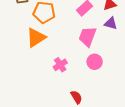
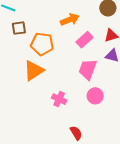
pink cross: (60, 65) -> (59, 99), turned -32

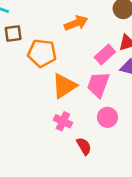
pink rectangle: (85, 40) -> (105, 54), moved
orange triangle: (34, 70) -> (64, 86), moved
red semicircle: (76, 133) -> (84, 146), moved

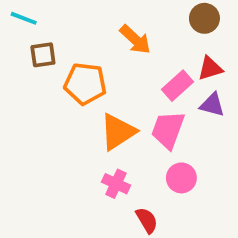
orange arrow: (76, 23) -> (135, 39), turned 65

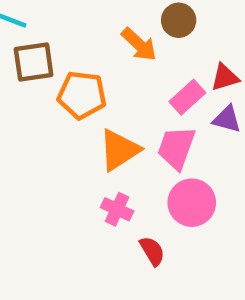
brown circle: (204, 18) -> (179, 20), moved
brown square: (43, 55) -> (34, 62), size x1.4
pink circle: (181, 178) -> (192, 203), size x1.4

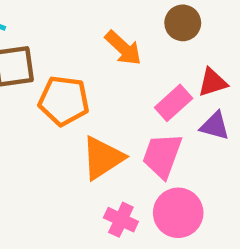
brown circle: (179, 20) -> (183, 23), moved
pink cross: (117, 209) -> (121, 220), moved

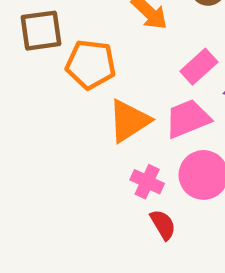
pink trapezoid: (162, 156) -> (188, 119), turned 48

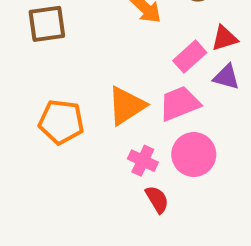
orange pentagon: (91, 64) -> (61, 122), moved

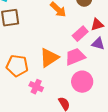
pink cross: (143, 161) -> (36, 87), moved

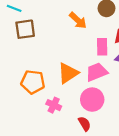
pink rectangle: (80, 34) -> (102, 47), turned -49
pink circle: (82, 82) -> (92, 100), moved

